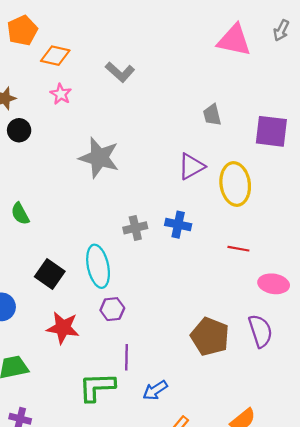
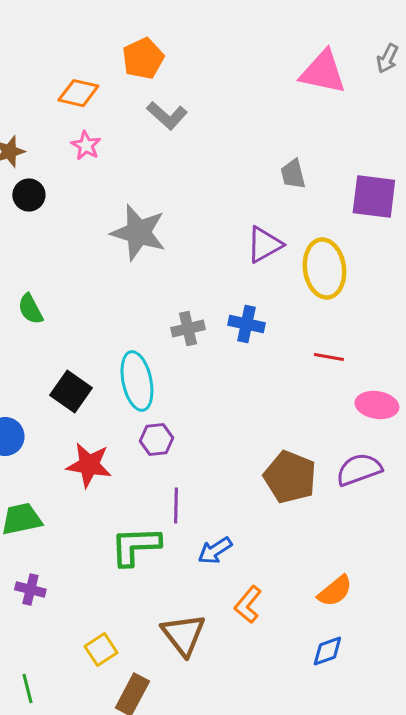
orange pentagon: (22, 30) -> (143, 59), moved
purple semicircle: (260, 331) -> (359, 470), turned -92

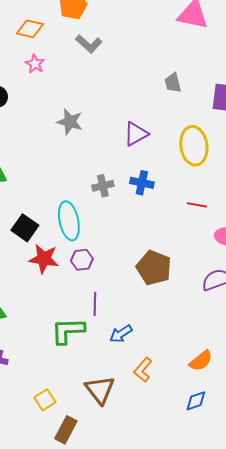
gray star: (138, 233) -> (70, 122), size x0.7
purple triangle: (264, 245) -> (136, 134), moved
red star: (89, 465) -> (44, 259), moved
brown pentagon: (290, 477) -> (154, 268), moved

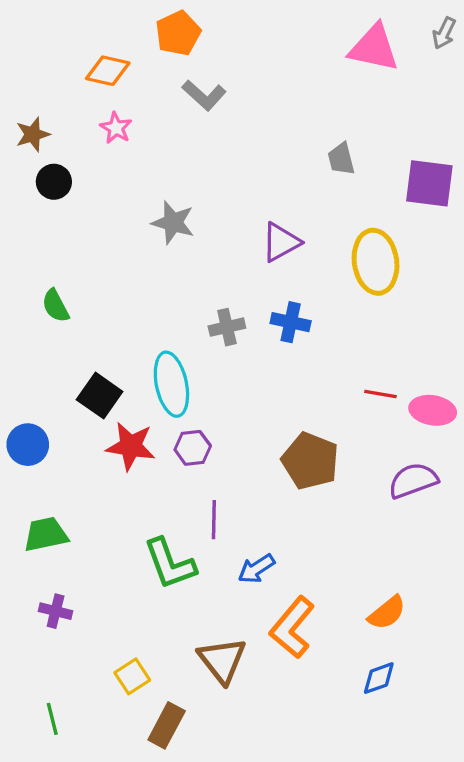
red line: (197, 205) -> (380, 394), moved
green L-shape: (68, 331) -> (170, 564), turned -108
orange L-shape: (143, 370) -> (292, 627), size x1.5

